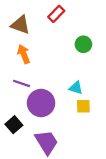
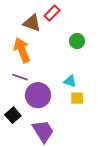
brown triangle: (20, 25) -> (32, 23), moved
orange arrow: (24, 54) -> (22, 50), size x1.4

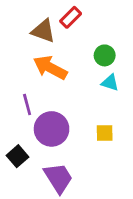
orange arrow: (22, 50) -> (50, 68), moved, turned -40
purple line: (20, 77) -> (27, 104), turned 56
cyan triangle: (70, 81) -> (110, 83), moved

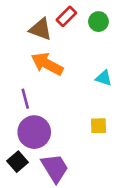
green circle: (105, 55) -> (98, 22), moved
purple circle: (52, 129) -> (34, 132), moved
black square: (17, 156) -> (18, 162), moved

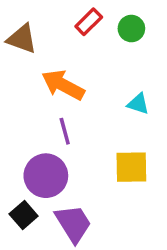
brown triangle: (41, 29) -> (22, 39), moved
purple line: (25, 99) -> (65, 131), moved
yellow square: (98, 126) -> (131, 167), size x1.5

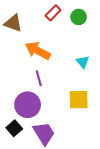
cyan triangle: (138, 104) -> (83, 62), turned 32

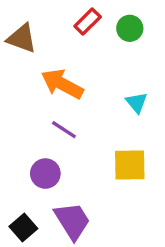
purple line: (39, 78) -> (64, 130), turned -42
purple circle: (28, 105) -> (45, 174), size x0.7
black square: (14, 128) -> (23, 228), moved

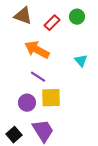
red rectangle: (88, 22) -> (52, 23), moved
brown triangle: (22, 38) -> (23, 16), moved
yellow square: (130, 165) -> (51, 98), moved

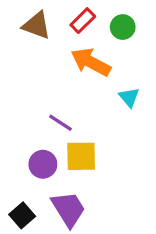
red rectangle: (52, 23) -> (83, 21), moved
orange arrow: (37, 50) -> (91, 62), moved

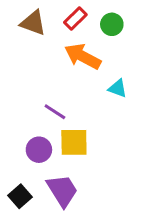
cyan triangle: (129, 97) -> (118, 88), turned -30

